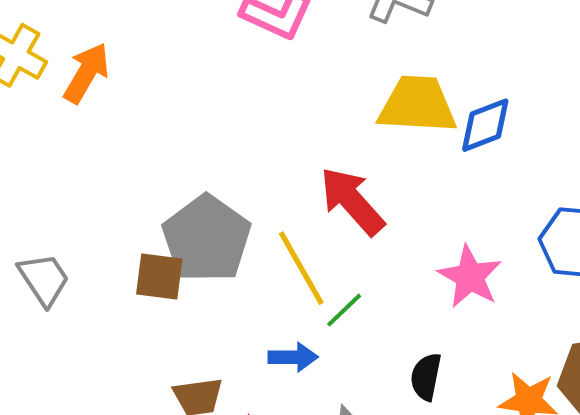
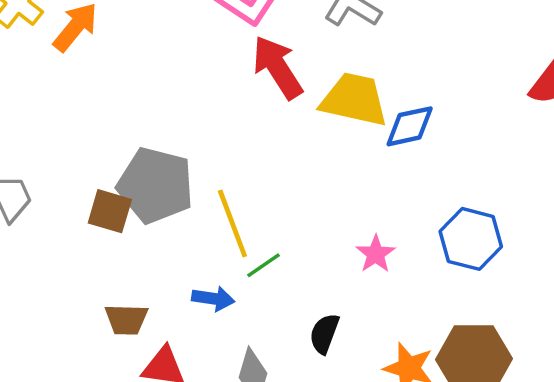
red arrow: (352, 201) -> (278, 67), moved
gray pentagon: (207, 239) -> (155, 185), turned -30
pink star: (470, 277) -> (376, 254), size x0.7

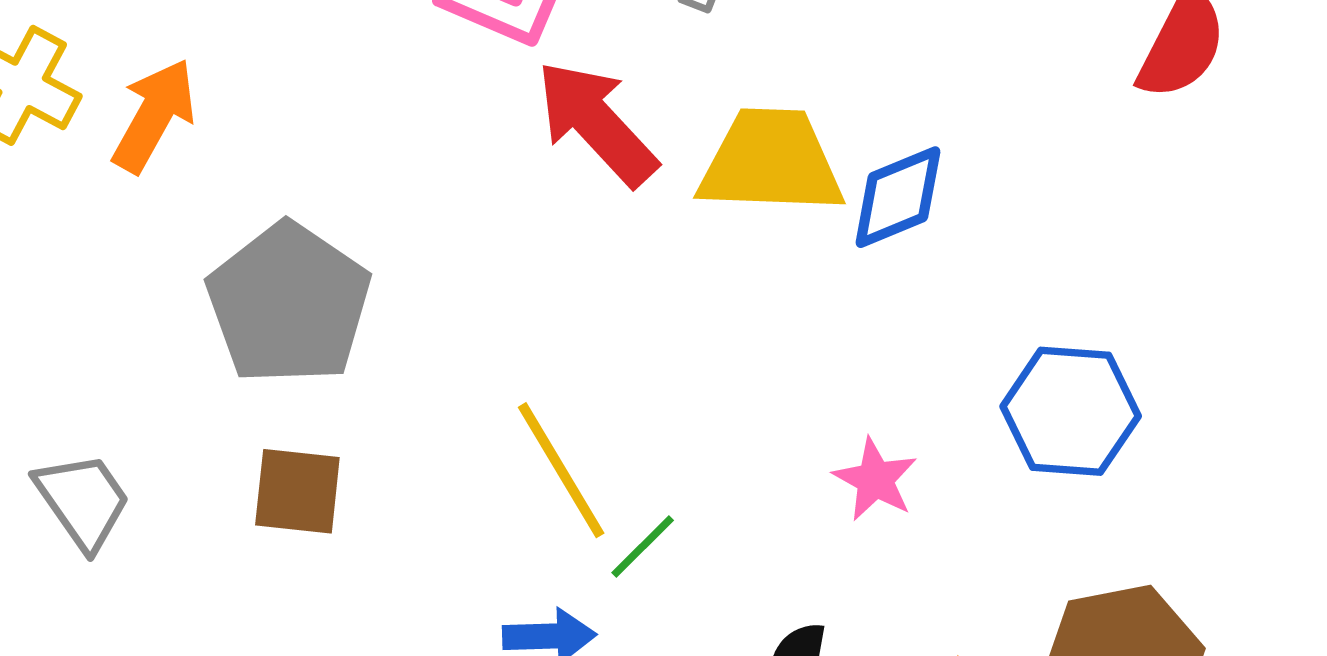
gray pentagon: (155, 185) -> (289, 304), moved, turned 30

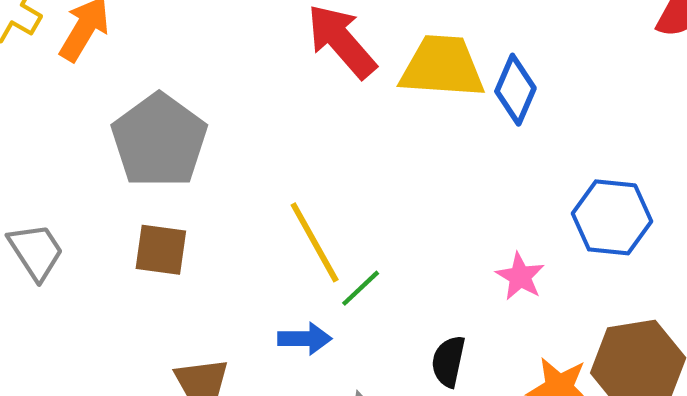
blue diamond: (898, 197) -> (515, 90), turned -46
pink star: (875, 479) -> (520, 276), moved

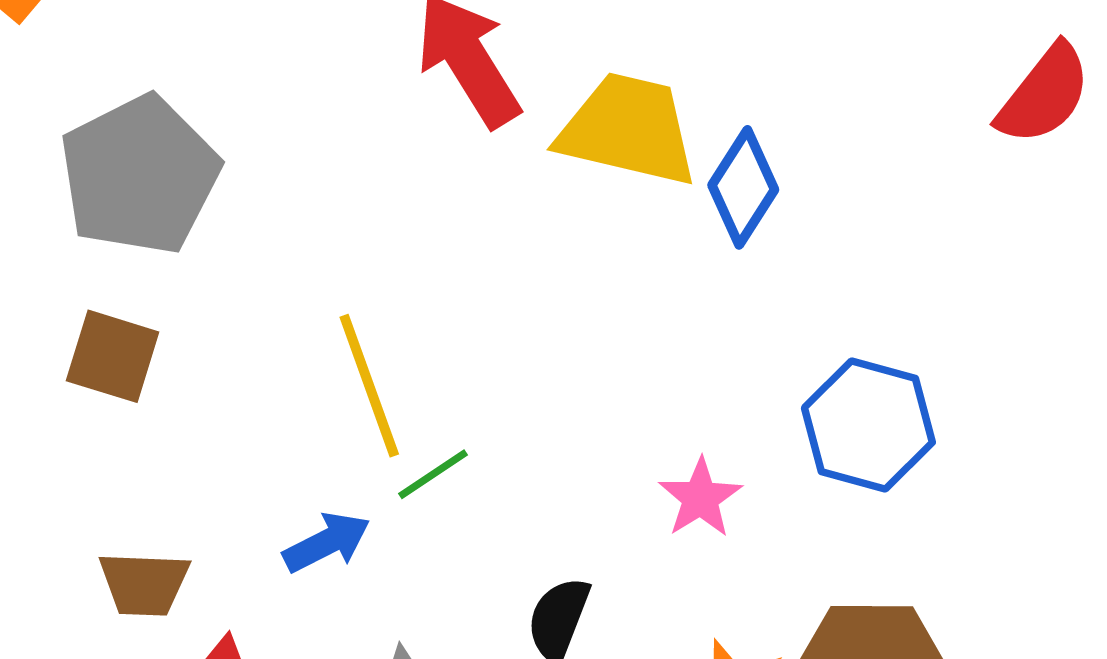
blue arrow: (305, 339) -> (327, 542), turned -36

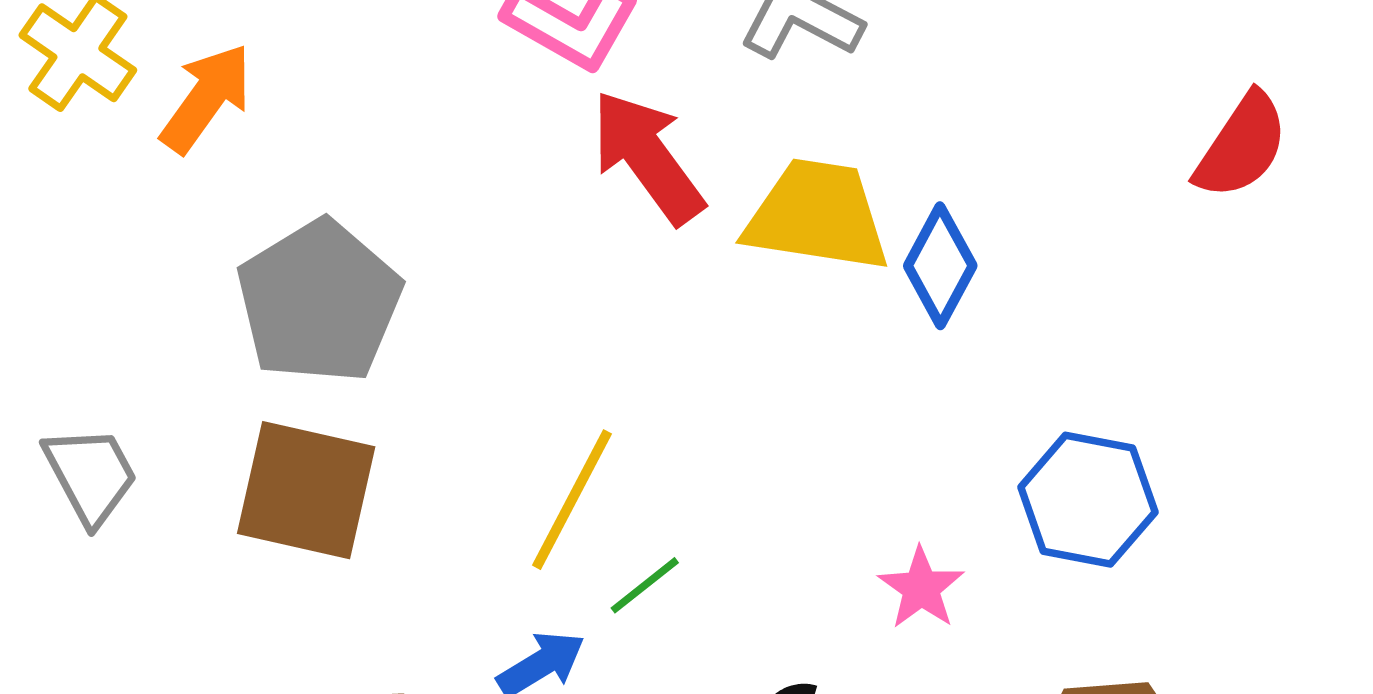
brown square: (113, 356) -> (306, 490), size x1.5
yellow line: (369, 386) -> (572, 500), turned 52

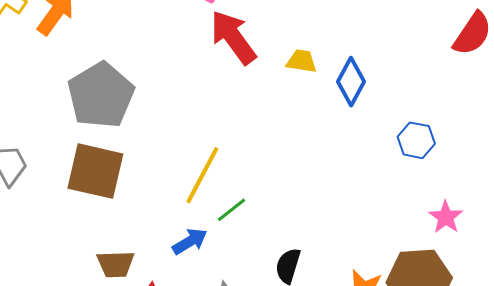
yellow trapezoid: (817, 216) -> (302, 61), size x0.5
blue hexagon: (1088, 500) -> (416, 140), moved, size x0.7
pink star: (921, 588) -> (446, 217), moved

